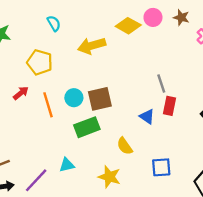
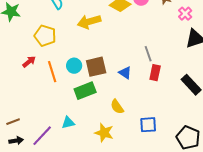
blue triangle: (147, 117) -> (125, 73), moved

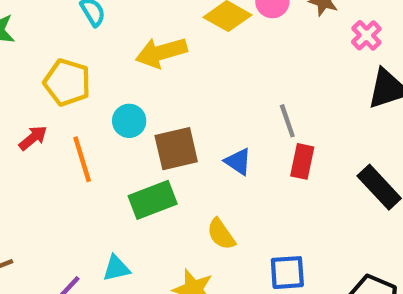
cyan circle: (74, 66) -> (129, 121), moved

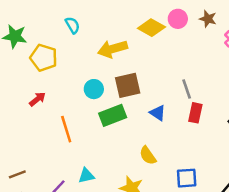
yellow pentagon: (67, 82) -> (44, 58), moved
brown square: (176, 149) -> (128, 85), moved
orange line: (82, 159) -> (66, 129), moved
green rectangle: (153, 200) -> (113, 115), moved

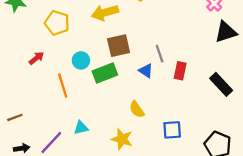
yellow pentagon: (44, 58) -> (57, 23), moved
cyan circle: (94, 89) -> (81, 60), moved
gray line: (187, 89) -> (160, 54), moved
brown line: (17, 174) -> (15, 117), moved

